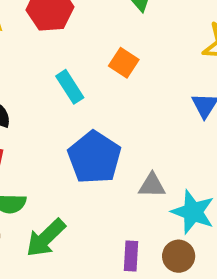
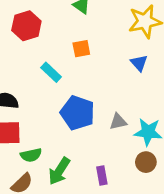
orange square: (124, 63) -> (81, 49), turned -30
purple rectangle: (131, 256) -> (102, 176), moved

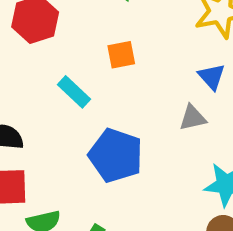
gray triangle: (118, 122) -> (193, 118), moved

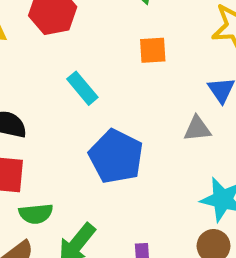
orange square: (121, 55) -> (153, 50), moved

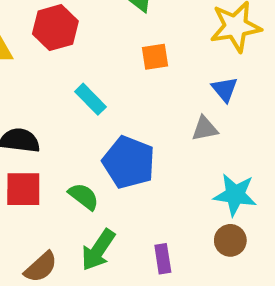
green semicircle: (36, 214) -> (84, 196), moved, turned -132

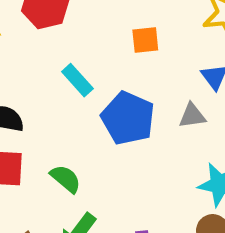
blue pentagon: (129, 162) -> (128, 118), moved

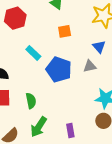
green semicircle: (66, 179) -> (31, 101), turned 42

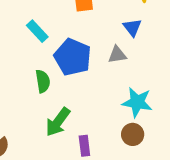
green semicircle: (31, 101) -> (43, 81), moved
green arrow: (39, 127) -> (58, 122), moved

